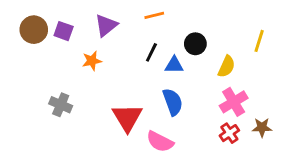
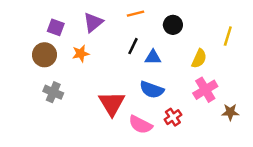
brown circle: (34, 30) -> (44, 55), moved
black circle: (195, 44) -> (173, 25), moved
blue semicircle: (173, 102) -> (152, 90), turned 130
red cross: (229, 133) -> (173, 117), moved

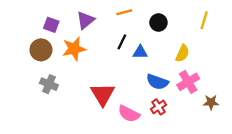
yellow line: (228, 36) -> (204, 20), moved
orange star: (81, 54) -> (74, 49), size x1.5
blue semicircle: (152, 90) -> (157, 82), moved

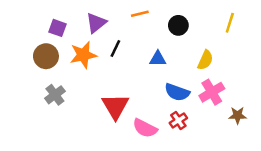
black line: (122, 42) -> (115, 48), moved
gray cross: (49, 84) -> (55, 95), turned 30

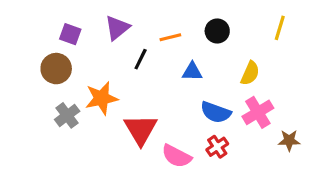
orange line: (140, 14) -> (170, 37), moved
orange star: (83, 55) -> (101, 98), moved

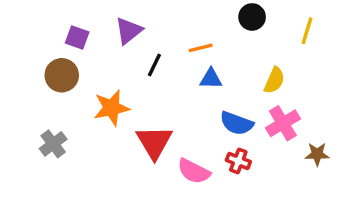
black circle: (217, 31) -> (252, 17), moved
orange line: (170, 37) -> (201, 48), moved
gray cross: (67, 115) -> (53, 144), moved
red cross: (217, 147) -> (238, 161), turned -35

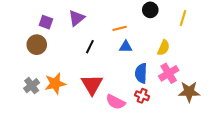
black line: (154, 65) -> (90, 47), moved
orange star: (111, 108) -> (55, 84), moved
blue semicircle: (237, 123) -> (141, 73), turned 72
brown star: (317, 154) -> (189, 92), size x1.5

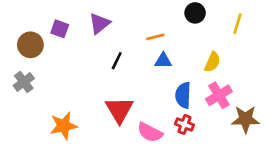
brown circle: (37, 45) -> (30, 45), moved
orange star: (55, 84) -> (64, 126), moved
gray cross: (32, 86) -> (24, 82), moved

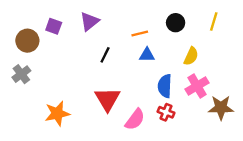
black circle: (195, 13) -> (176, 23), moved
pink semicircle: (150, 132) -> (135, 119), turned -80

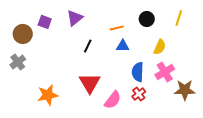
red cross: (166, 112) -> (139, 94), turned 32

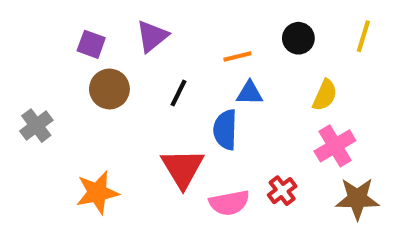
brown circle: (23, 34) -> (109, 89), moved
blue semicircle: (138, 72) -> (225, 130), moved
brown star: (185, 90) -> (357, 199), moved
pink semicircle: (113, 100) -> (229, 203), turned 42

